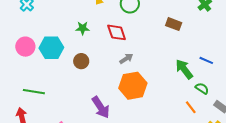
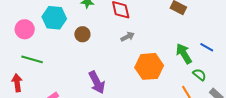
pink circle: (25, 47) -> (25, 29), moved
orange hexagon: (133, 86) -> (149, 66), moved

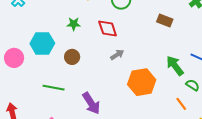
green line: (32, 59) -> (54, 88), moved

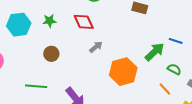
cyan hexagon: (42, 43) -> (19, 25), moved
green arrow: (175, 66) -> (155, 52), turned 90

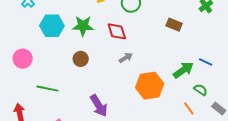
green star: (49, 21) -> (83, 26), size x1.5
green line: (36, 86) -> (47, 89), moved

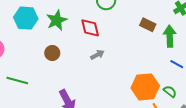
green star: (83, 26) -> (57, 20), turned -30
green arrow: (183, 70) -> (170, 36), moved, turned -60
orange hexagon: (150, 86) -> (145, 87), moved

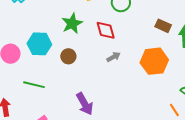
cyan hexagon: (26, 18) -> (39, 44), moved
orange hexagon: (145, 87) -> (154, 61), moved

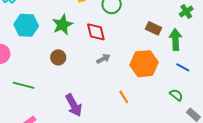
cyan hexagon: (39, 44) -> (26, 25), moved
orange line: (174, 110) -> (124, 97), moved

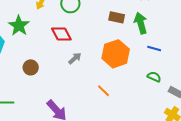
green star: (62, 25) -> (19, 26), moved

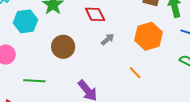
brown circle: (31, 67) -> (63, 47), size x1.5

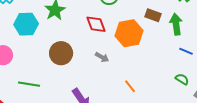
orange hexagon: (149, 36) -> (129, 33), moved
gray arrow: (108, 39) -> (102, 57), moved, turned 64

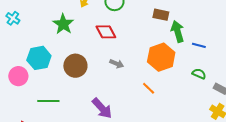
cyan hexagon: (26, 24) -> (39, 58), moved
green arrow: (176, 24) -> (178, 31), moved
orange hexagon: (129, 33) -> (161, 57), moved

